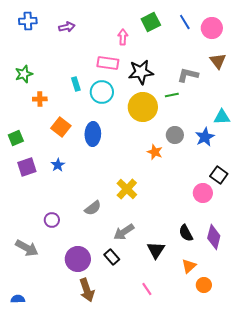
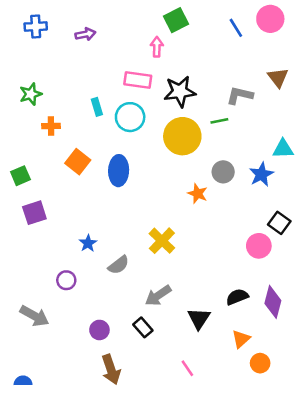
green square: (151, 22) -> (176, 20), moved
pink circle: (212, 28) -> (270, 19), moved
blue star: (58, 165) -> (88, 243), moved
black semicircle: (186, 233) -> (237, 297), turned 96
purple circle: (78, 259) -> (99, 330), size x0.6

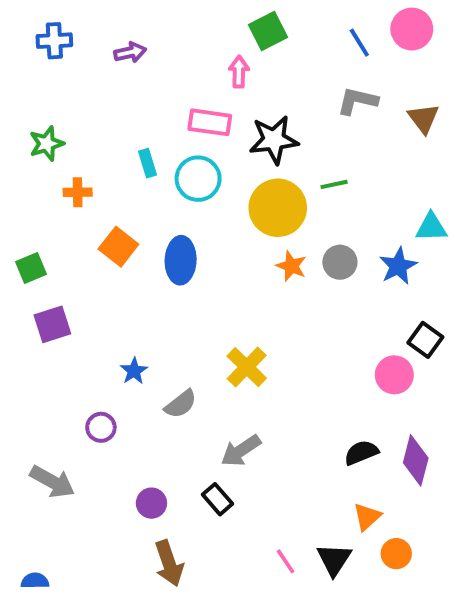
gray L-shape: (240, 95) -> (357, 101), moved
orange star: (198, 194) -> (291, 266), moved
black triangle: (199, 318) -> (334, 559), moved

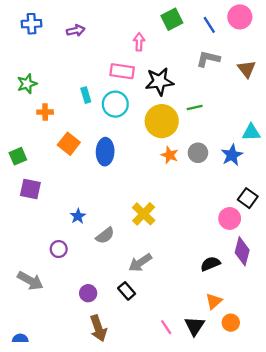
green square: (268, 31) -> (172, 19), moved
purple square: (52, 324) -> (30, 189), turned 30
purple diamond: (416, 460) -> (242, 251), moved

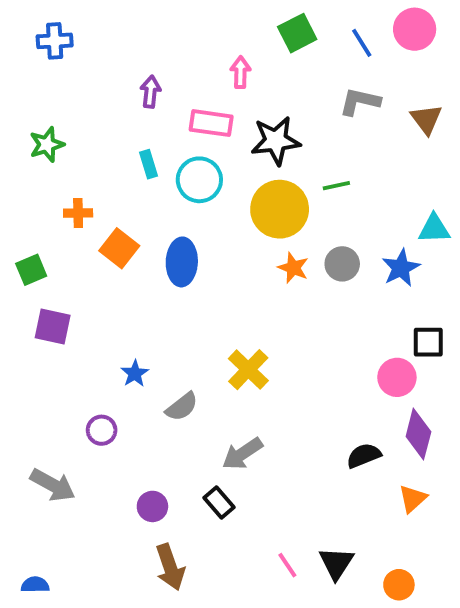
purple arrow: (76, 30) -> (150, 92), moved, turned -72
orange cross: (45, 112) -> (78, 213), moved
black square: (248, 198) -> (428, 342), turned -36
orange triangle: (214, 301) -> (413, 499), moved
orange circle: (231, 323) -> (399, 585), moved

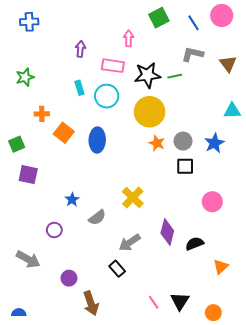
green line: (336, 186) -> (175, 76), moved
cyan triangle: (434, 229) -> (232, 111), moved
black square: (428, 342) -> (185, 166), moved
purple diamond: (418, 434) -> (167, 232), moved
purple circle: (152, 506) -> (69, 278), moved

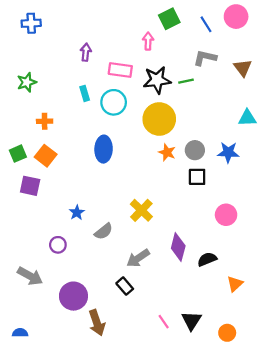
pink arrow: (129, 39) -> (148, 41), moved
orange square: (64, 133) -> (46, 156), moved
blue star: (214, 143) -> (228, 152), turned 30
purple circle: (69, 278) -> (73, 296), size x1.6

